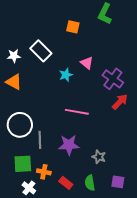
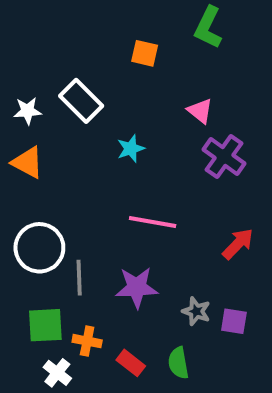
pink triangle: (87, 63) -> (200, 111), moved
red arrow: (120, 102) -> (238, 244), moved
purple square: (118, 182) -> (234, 321), moved

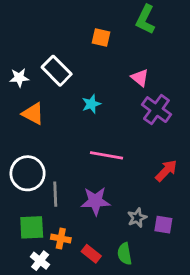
orange triangle: (28, 162) -> (33, 114), moved
gray star: (196, 311) -> (137, 218), turned 30

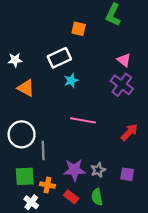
white rectangle: (57, 71) -> (59, 58), moved, turned -70
pink triangle: (140, 78) -> (124, 60), moved
purple star: (95, 201) -> (74, 170), moved
gray star: (137, 218) -> (98, 170), moved

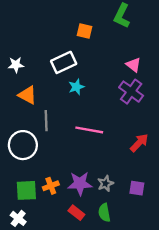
gray line: (43, 151) -> (46, 121), moved
orange cross: (47, 185) -> (51, 186), moved, turned -32
white cross: (31, 202) -> (18, 218), moved

